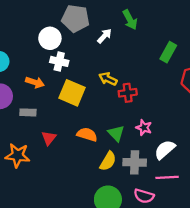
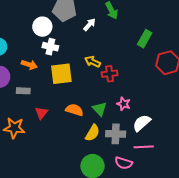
yellow square: (72, 93) -> (61, 74), turned -30

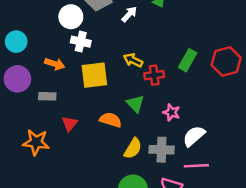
green rectangle: (145, 39) -> (188, 60), moved
green triangle: (100, 109) -> (135, 104), moved

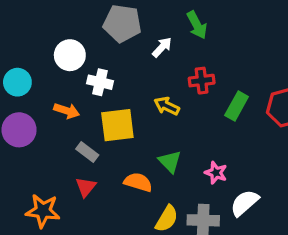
white circle: (71, 17) -> (70, 55), moved
red cross: (154, 75) -> (202, 81), moved
gray rectangle: (47, 96) -> (87, 152), moved, turned 35

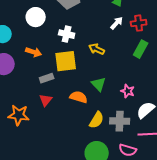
white arrow: (162, 47) -> (117, 23), moved
red cross: (202, 81) -> (139, 23), moved
white cross: (100, 82) -> (67, 34), moved
gray rectangle: (87, 152) -> (47, 78), turned -56

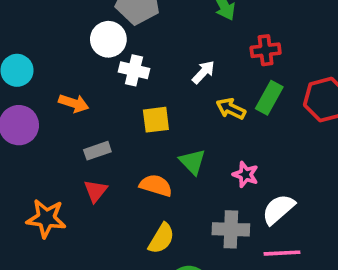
white circle: (36, 17) -> (108, 39), moved
white arrow: (117, 23) -> (203, 72), moved
yellow arrow: (97, 49) -> (231, 109), moved
yellow square: (66, 61) -> (156, 120), moved, size x0.7
yellow semicircle: (97, 120) -> (161, 238), moved

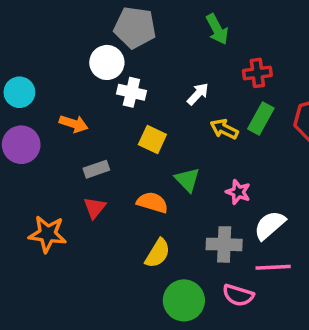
yellow square: (156, 120) -> (152, 139), turned 32

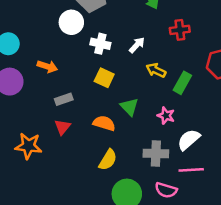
white cross: (131, 92) -> (100, 44), moved
green rectangle: (261, 118) -> (182, 83), moved

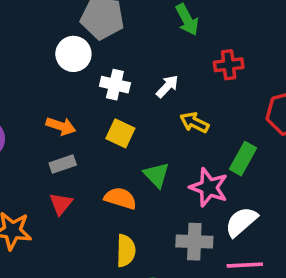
orange arrow: (47, 66) -> (61, 126), moved
green rectangle: (182, 83) -> (243, 159), moved
pink star: (166, 116) -> (209, 187), size x1.5
yellow semicircle: (108, 160) -> (126, 251), turned -30

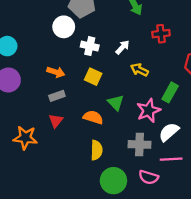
pink star: (209, 187) -> (149, 111), turned 30

